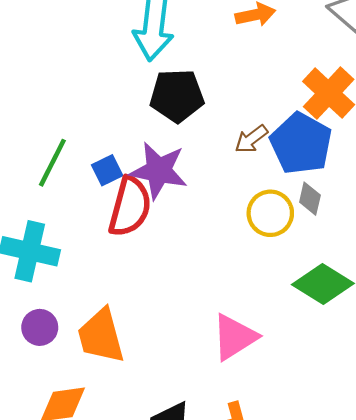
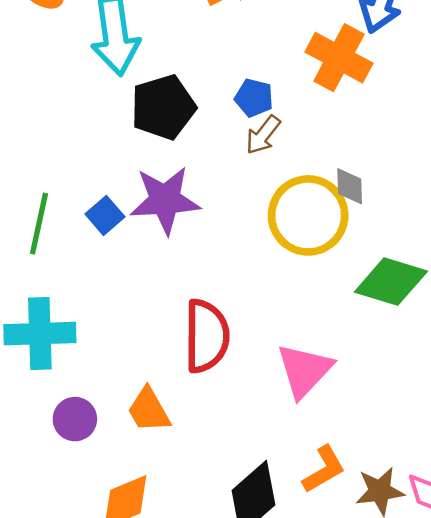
blue pentagon: (301, 144) -> (254, 98), moved, size x0.5
red semicircle: (130, 207) -> (207, 336), moved
yellow circle: (270, 213) -> (308, 215), size x1.4
orange trapezoid: (101, 336) -> (149, 410), size x0.7

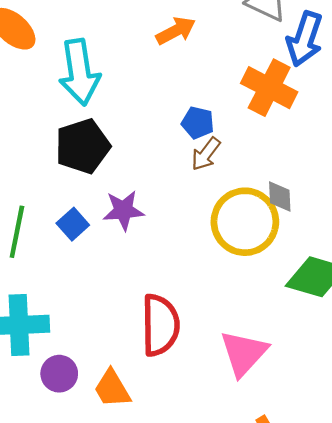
black pentagon: (163, 107) -> (83, 146), moved
purple star: (165, 200) -> (123, 210), size x0.7
purple circle: (75, 419) -> (59, 374), moved

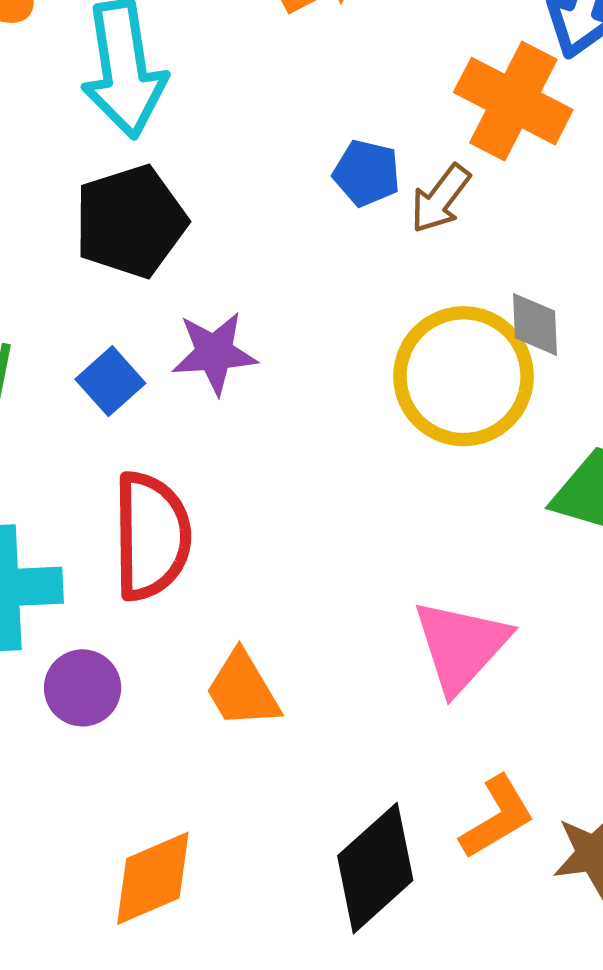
brown arrow: (206, 154) -> (440, 199), moved
red semicircle: (160, 325) -> (151, 536), moved
orange trapezoid: (112, 389) -> (242, 690), moved

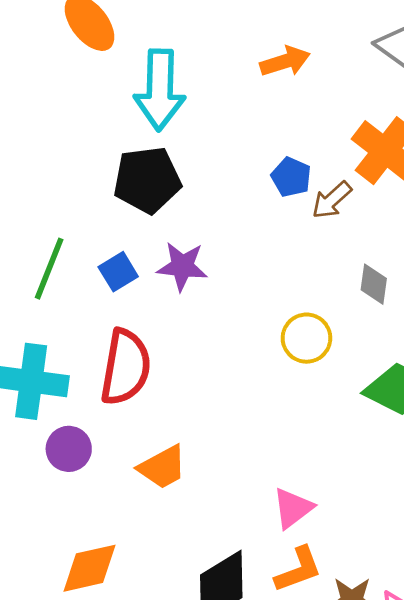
yellow circle: (464, 376) -> (306, 338), moved, size x0.6
pink triangle: (461, 646) -> (293, 508), moved, size x0.7
orange trapezoid: (242, 690) -> (163, 467), turned -98

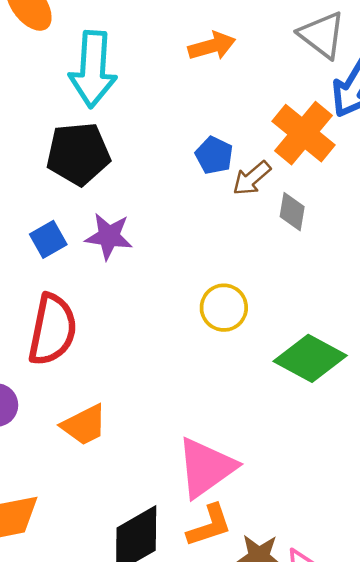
gray diamond: (374, 284) -> (292, 212), moved
pink triangle: (293, 508) -> (206, 468), size x1.6

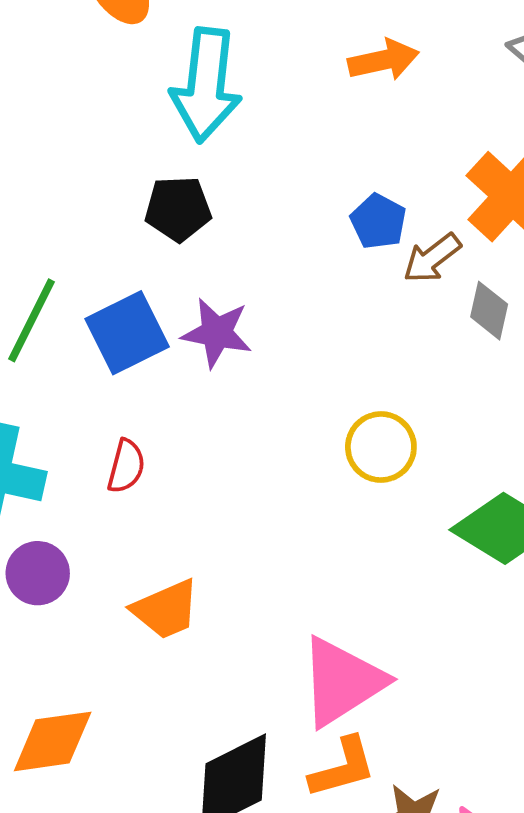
black pentagon: (78, 154) -> (178, 209), size x0.7
blue square: (48, 239) -> (127, 333), size x1.5
red semicircle: (52, 330) -> (126, 466), size x0.5

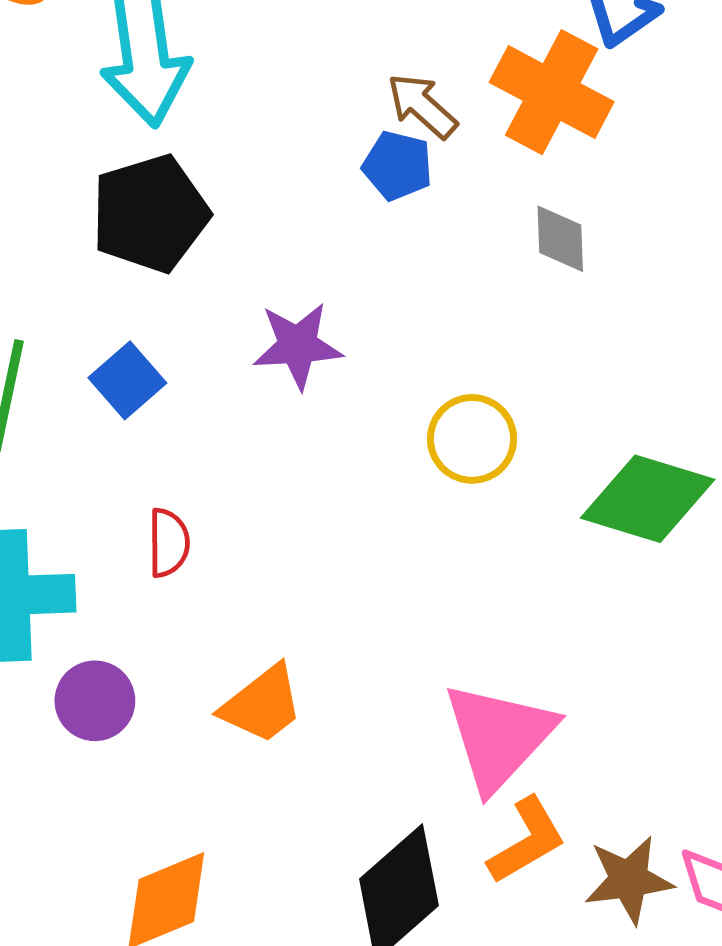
black pentagon: (178, 209) -> (150, 214), size x1.4
brown arrow: (432, 258) -> (422, 106), moved, turned 94
blue square: (127, 333) -> (127, 380), size x0.7
purple star: (217, 333) -> (298, 346), moved

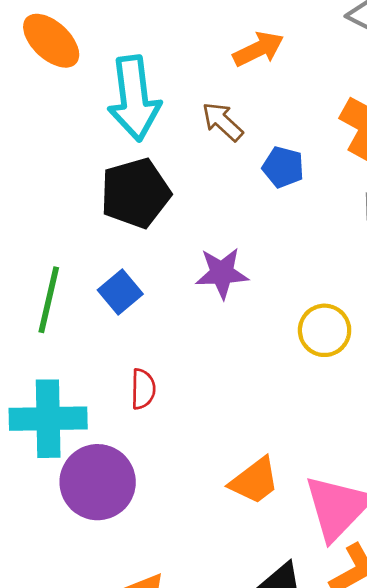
brown arrow: (422, 106) -> (222, 122), moved
purple circle: (95, 701) -> (98, 482), size x1.6
orange trapezoid: (262, 704) -> (255, 481), moved

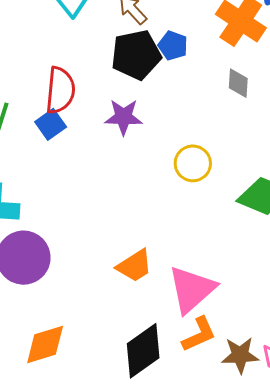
black pentagon: (135, 193) -> (136, 55), moved
red semicircle: (143, 389) -> (60, 90), moved, size x1.6

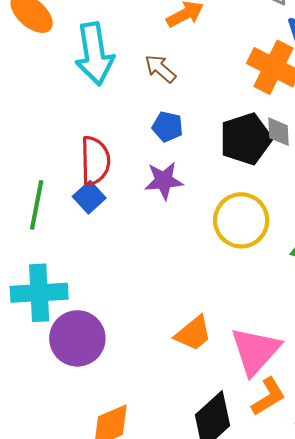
blue pentagon: (173, 46) -> (168, 127), moved
black pentagon: (136, 55) -> (246, 139), moved
yellow circle: (193, 163) -> (241, 220), size x1.4

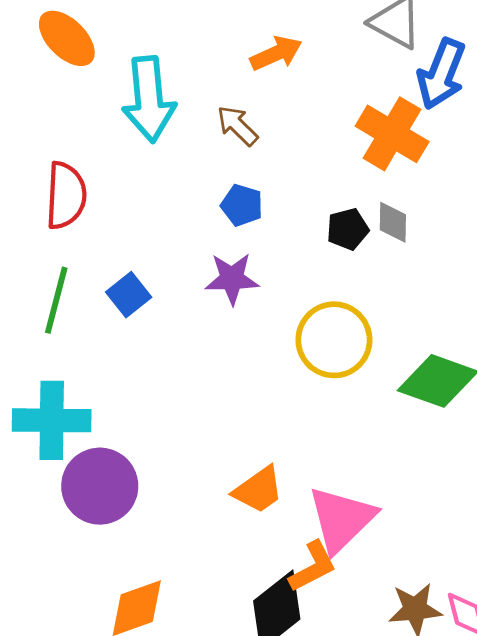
black pentagon: (246, 139) -> (348, 229), size x0.6
red semicircle: (95, 161) -> (66, 195), moved
orange L-shape: (268, 397) -> (313, 567), moved

